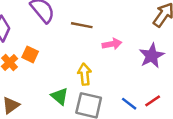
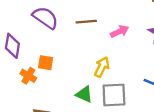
yellow arrow: (85, 74) -> (102, 67), turned 48

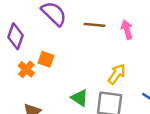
pink arrow: (120, 31) -> (127, 30), moved, turned -90
yellow arrow: (102, 67) -> (117, 74), moved

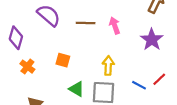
orange square: (46, 59) -> (63, 60), moved
yellow arrow: (117, 74) -> (108, 65), turned -30

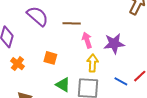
pink arrow: (115, 25) -> (87, 40), moved
purple star: (152, 40) -> (114, 44), moved, turned 30

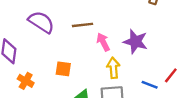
purple star: (114, 44) -> (135, 42), turned 30

